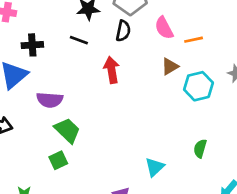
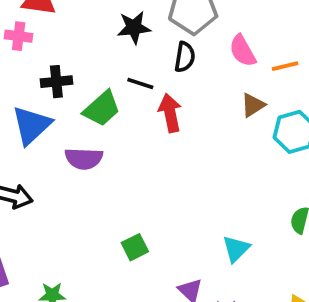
black line: (79, 40) -> (140, 83), moved
green trapezoid: (67, 130) -> (102, 109), moved, turned 96
green square: (58, 160) -> (135, 247), moved

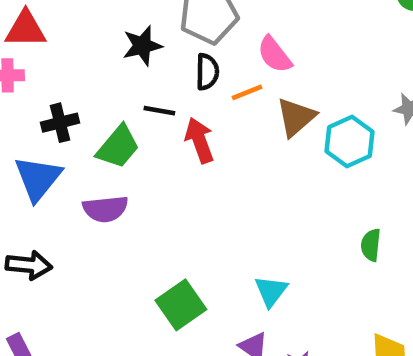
orange line: (285, 66) -> (247, 92), moved
brown triangle: (253, 105) -> (296, 117), size x1.4
green square: (135, 247) -> (181, 305), size x1.5
cyan triangle: (236, 249) -> (271, 291), moved

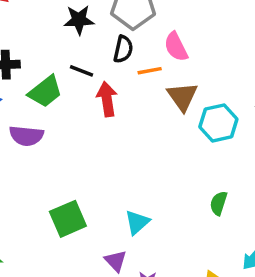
brown triangle: (296, 117) -> (182, 97), turned -36

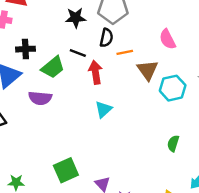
pink semicircle: (176, 47) -> (168, 39), moved
green square: (68, 219) -> (66, 170), moved
cyan triangle: (137, 222) -> (103, 109), moved

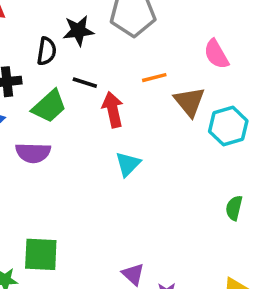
black semicircle: (106, 38) -> (47, 51), moved
green square: (66, 170) -> (41, 254), moved, turned 30

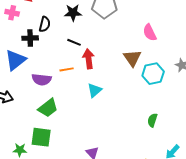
black semicircle: (47, 51) -> (45, 24), moved
orange line: (154, 78) -> (67, 69), moved
green trapezoid: (49, 106) -> (48, 108), moved

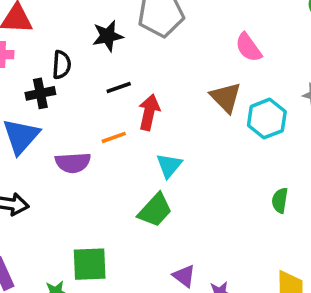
black line: (74, 42) -> (119, 88), turned -32
red arrow: (89, 59) -> (149, 112), turned 30
green trapezoid: (48, 108) -> (155, 210), moved

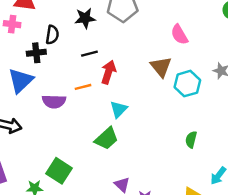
green square: (90, 264) -> (59, 171), turned 30

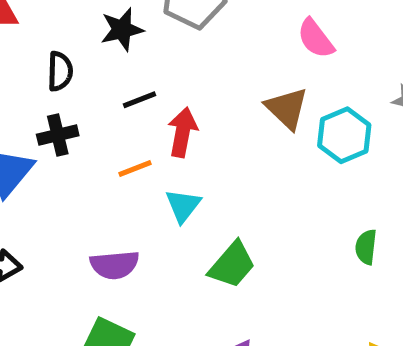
black cross: (36, 53) -> (58, 135), moved
purple semicircle: (54, 101) -> (115, 265), moved
cyan triangle: (119, 109) -> (183, 206), moved
green trapezoid: (107, 139) -> (232, 265), moved

